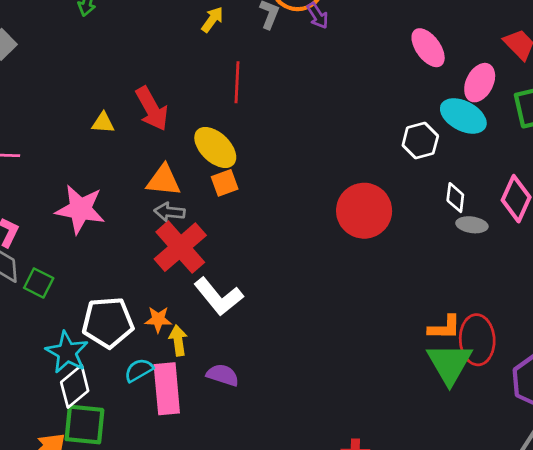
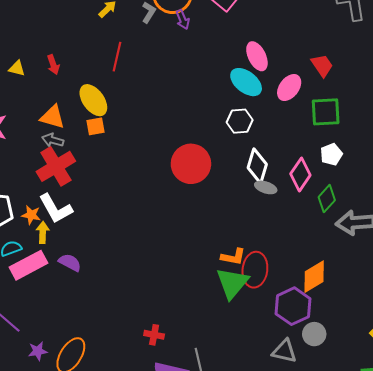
red arrow: (152, 109) -> (53, 65), size x0.6
cyan ellipse: (463, 116) -> (246, 82), moved
white diamond: (455, 198) -> (257, 166), size x1.6
white L-shape: (218, 297) -> (56, 209), moved
pink rectangle: (167, 389) -> (28, 265), turned 57

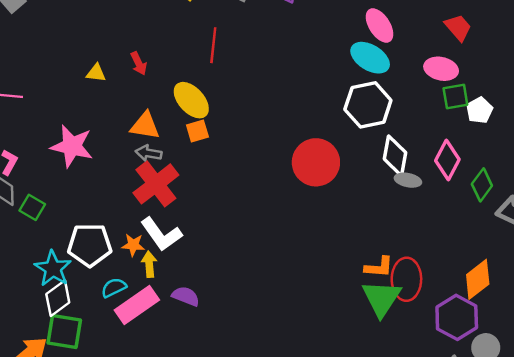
pink ellipse: (289, 88) -> (441, 69), moved, turned 72
green square: (326, 112) -> (455, 97), moved, size x0.7
white hexagon: (240, 121) -> (368, 105), size x1.5
white pentagon: (331, 154) -> (479, 110), moved

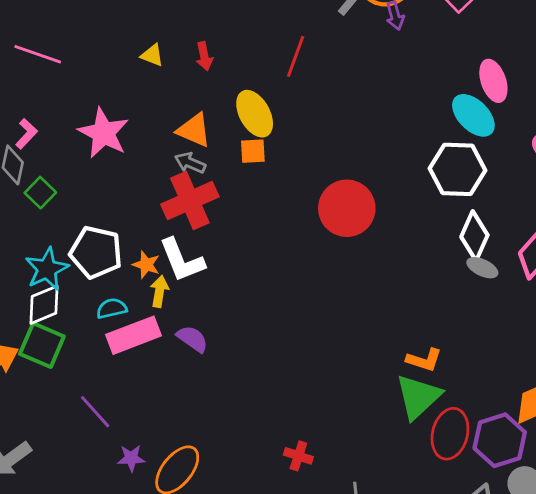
red circle: (316, 162) -> (347, 208), moved
red ellipse: (406, 279) -> (450, 434), moved

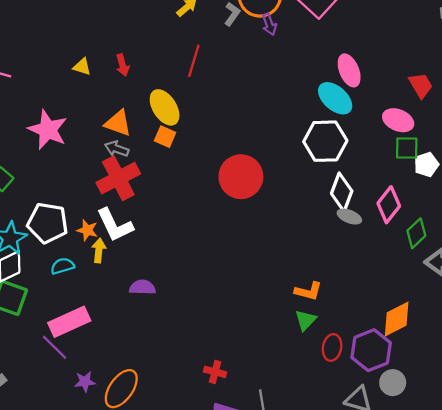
orange square: (253, 151) -> (165, 137), turned 30
pink rectangle: (133, 335) -> (69, 322), moved
purple semicircle: (192, 339) -> (142, 287), moved, turned -30
green triangle: (418, 397) -> (306, 320), size x0.6
red ellipse: (450, 434) -> (332, 347), size x0.7

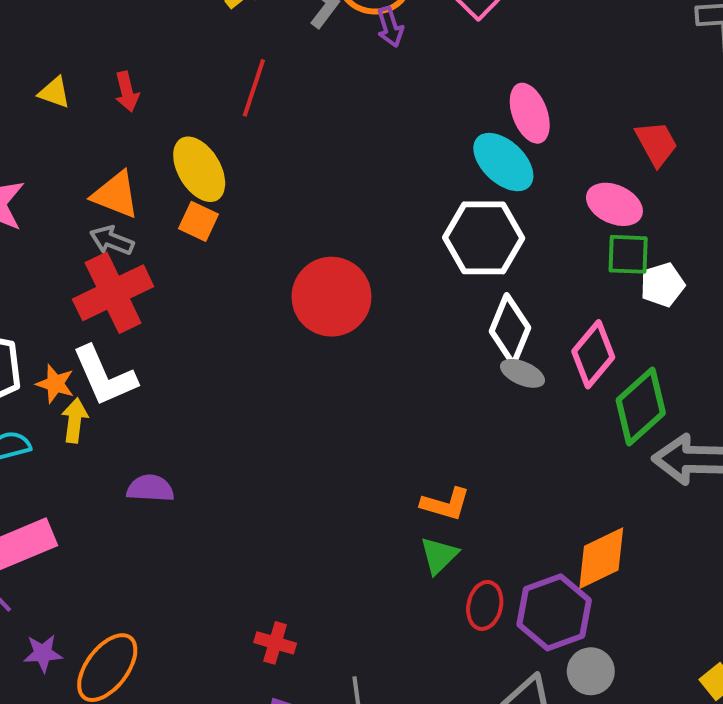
green diamond: (416, 233) -> (641, 407), size x1.4

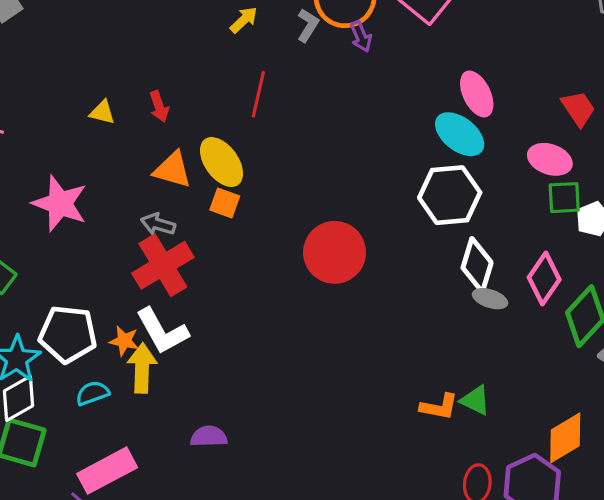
orange triangle: (116, 195) -> (173, 170), moved
yellow arrow: (75, 420) -> (142, 368), size x1.4
purple semicircle: (150, 488) -> (209, 436), moved
green triangle: (439, 555) -> (475, 400), moved, turned -44

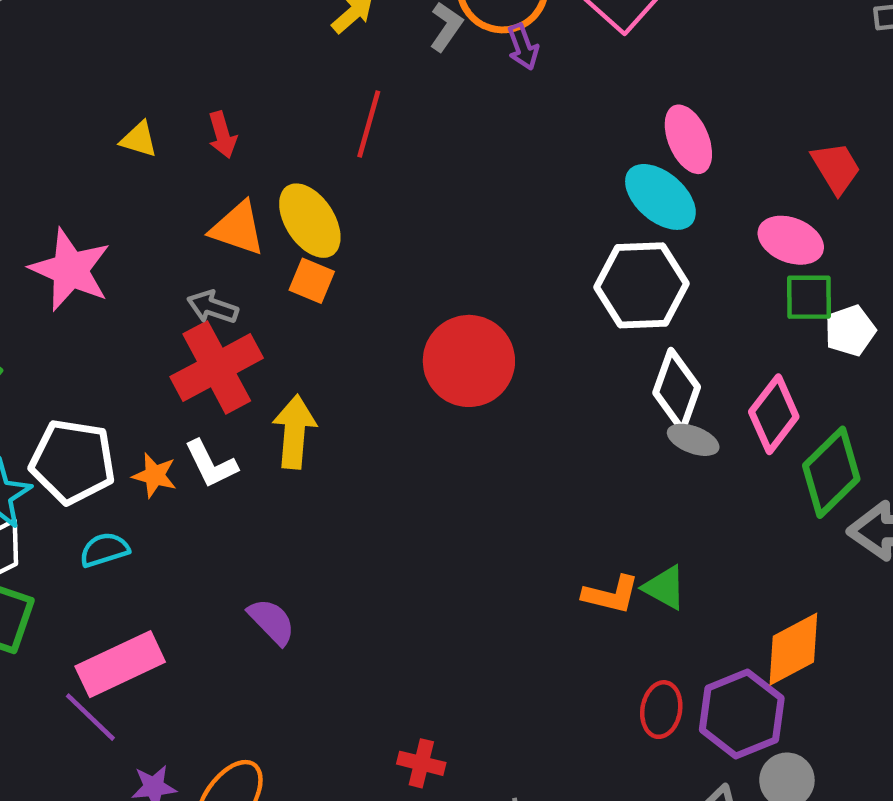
white L-shape: (162, 331) -> (211, 464), size x0.7
yellow arrow: (142, 368) -> (294, 432), moved
purple semicircle: (209, 436) -> (272, 621), turned 45

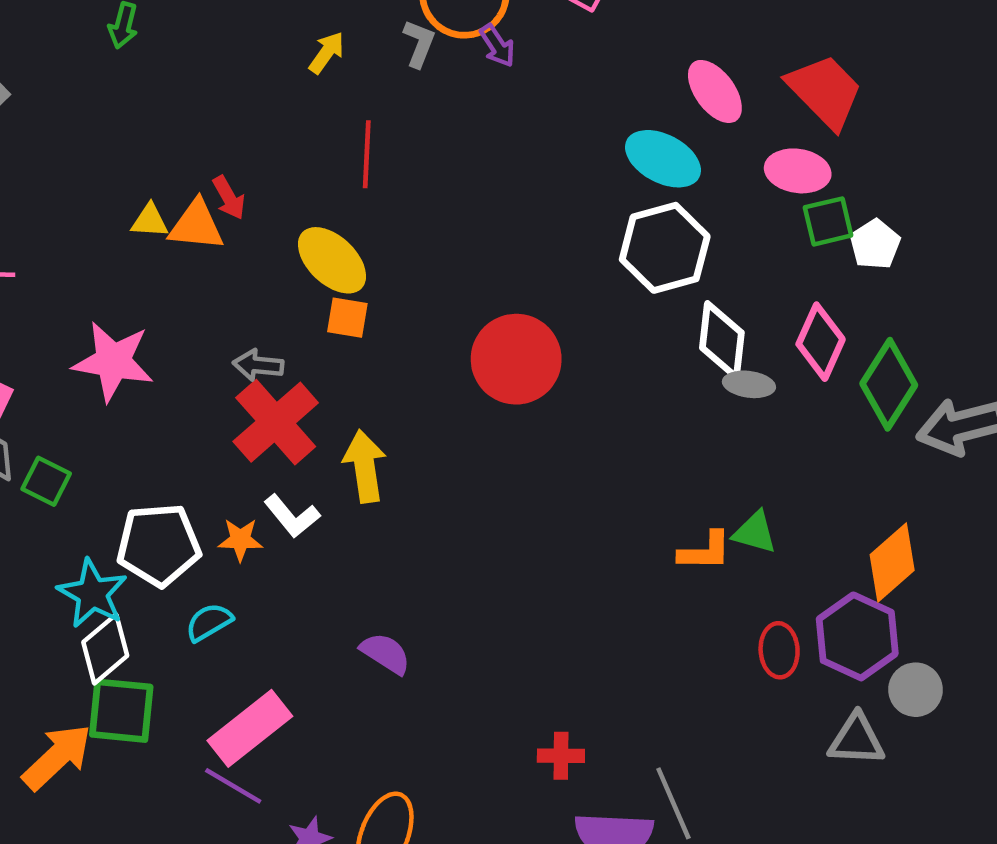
pink ellipse: (688, 139) -> (715, 91), moved
red trapezoid: (836, 168) -> (825, 91), size x1.5
orange triangle: (238, 228) -> (196, 225), moved

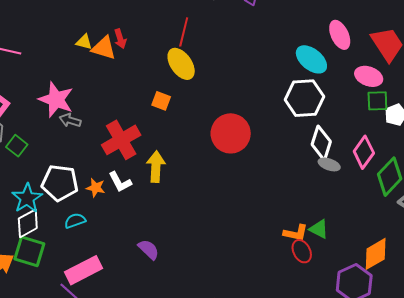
yellow ellipse: (332, 260) -> (181, 64), moved
gray arrow: (258, 365) -> (70, 120), moved
red ellipse: (779, 650) -> (302, 251), moved, turned -35

